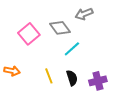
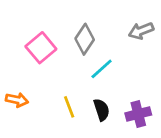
gray arrow: (84, 14) -> (141, 31), moved
gray diamond: (60, 28) -> (85, 39), turned 70

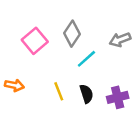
gray arrow: (141, 31) -> (120, 40), moved

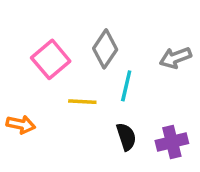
cyan line: (86, 59) -> (126, 86), turned -35
yellow line: (59, 91) -> (82, 102), moved, turned -66

